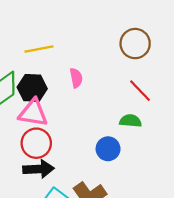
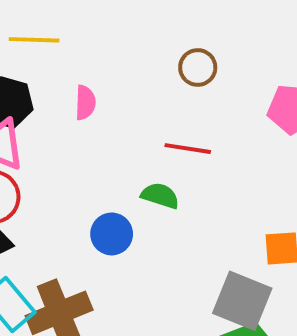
brown circle: (135, 44) -> (198, 67), size x0.7
red line: (140, 91) -> (188, 149), turned -50

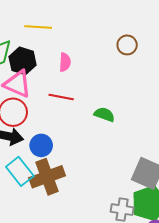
red line: (188, 149) -> (61, 97), moved
blue circle: (112, 234) -> (41, 145), moved

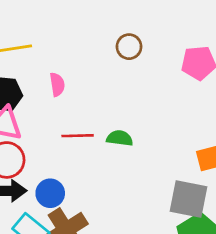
red line: (61, 97) -> (78, 136), moved

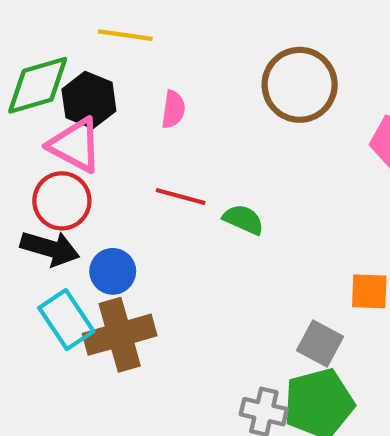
brown circle: (129, 47) -> (300, 85), size x1.8
gray square: (188, 199) -> (320, 344), size x0.7

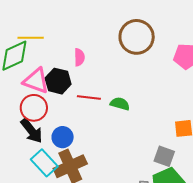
yellow line: (125, 35) -> (31, 38), moved
black hexagon: (89, 100) -> (58, 81), moved
black arrow: (50, 248) -> (32, 131), turned 44

